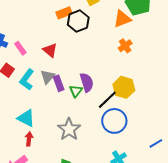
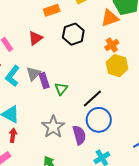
black hexagon: (78, 21) -> (73, 34), moved
red triangle: (50, 50) -> (36, 38), moved, turned 42
purple semicircle: (87, 82) -> (79, 135), moved
yellow hexagon: (124, 87) -> (117, 66), moved

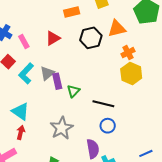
orange triangle: (110, 18) -> (117, 29), moved
black line: (92, 98) -> (103, 104), turned 50
blue circle: (99, 120) -> (108, 126), size x0.6
purple semicircle: (79, 135) -> (93, 149), moved

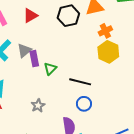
gray star: (62, 128) -> (38, 106), size x0.6

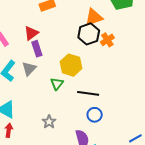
black hexagon: (68, 16) -> (89, 34), moved
yellow hexagon: (108, 52) -> (71, 65), moved
purple rectangle: (34, 59) -> (37, 49), moved

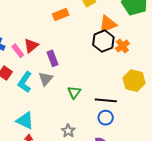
red triangle: (31, 33) -> (31, 46), moved
yellow hexagon: (71, 65) -> (134, 81), moved
blue circle: (95, 115) -> (106, 118), moved

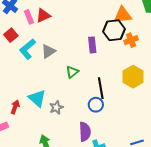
purple rectangle: (52, 58) -> (92, 45), moved
black line: (106, 100) -> (101, 88), turned 60
cyan triangle: (25, 121) -> (37, 98), moved

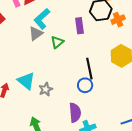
cyan L-shape: (27, 49) -> (42, 19), moved
green triangle: (72, 72) -> (57, 42), moved

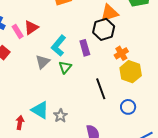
cyan L-shape: (42, 19) -> (59, 46), moved
orange cross: (118, 20) -> (121, 53), moved
blue circle: (85, 85) -> (128, 107), moved

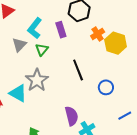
yellow hexagon: (131, 72) -> (116, 43), moved
gray star: (60, 116) -> (37, 80), moved, size x1.6

